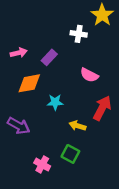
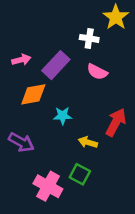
purple rectangle: (49, 57) -> (56, 65), size x1.5
pink semicircle: (89, 75) -> (97, 72), moved
pink cross: (42, 165) -> (48, 186), size x1.5

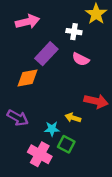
pink arrow: (21, 60) -> (28, 22), moved, size x1.5
cyan star: (63, 116) -> (52, 129), moved
red arrow: (116, 122) -> (96, 101), turned 75

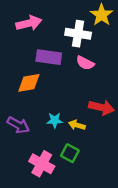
white cross: (74, 32) -> (78, 34), size x1.5
purple rectangle: (46, 54) -> (49, 57), turned 55
cyan star: (52, 129) -> (55, 120), moved

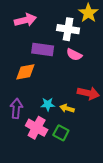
purple arrow: (18, 125) -> (16, 108), turned -114
pink cross: (42, 164) -> (37, 128), moved

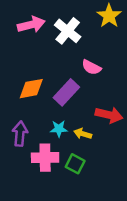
white cross: (68, 29) -> (68, 31), moved, turned 30
purple rectangle: (43, 50) -> (66, 92), moved, turned -55
pink cross: (37, 128) -> (45, 158), turned -30

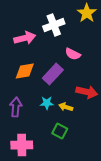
pink arrow: (31, 25) -> (25, 38), moved
white cross: (68, 31) -> (54, 25), turned 30
pink cross: (45, 158) -> (22, 145), moved

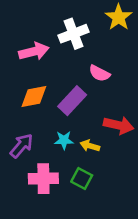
purple arrow: (16, 107) -> (22, 146), turned 36
pink cross: (22, 145) -> (43, 179), moved

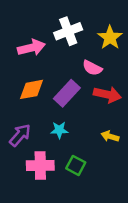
yellow star: (119, 17) -> (110, 38), moved
red arrow: (119, 125) -> (107, 95), moved
yellow arrow: (90, 146) -> (110, 136), moved

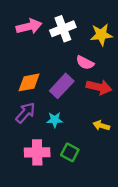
yellow star: (110, 38) -> (101, 35), turned 30
pink arrow: (31, 48) -> (29, 26), moved
purple arrow: (20, 135) -> (26, 113), moved

